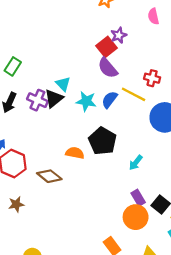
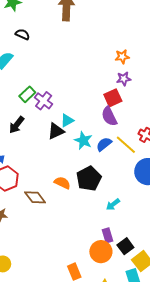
purple star: (119, 35) -> (124, 79), moved
cyan triangle: (63, 84) -> (67, 120), turned 32
purple cross: (37, 100) -> (44, 101), moved

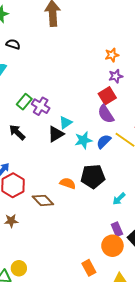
black arrow: (17, 125) -> (17, 132), turned 102
cyan star: (83, 140) -> (83, 140), turned -30
black pentagon: (89, 179) -> (93, 176), turned 30

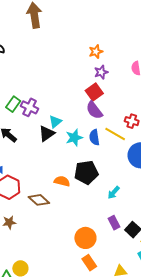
blue semicircle: (104, 141) -> (94, 137), turned -49
orange circle: (112, 246) -> (85, 238), moved

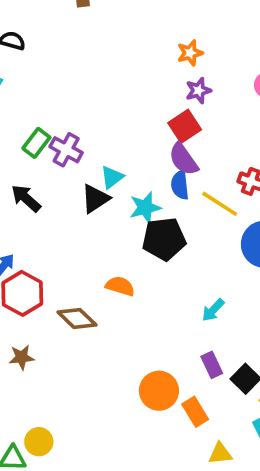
blue semicircle: (94, 137) -> (180, 185), moved
black pentagon: (86, 172) -> (164, 239), moved
orange rectangle: (89, 263) -> (195, 412), moved

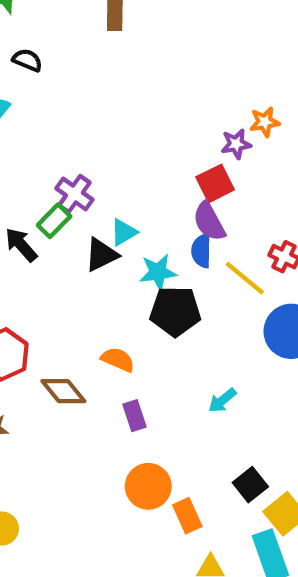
orange star: (190, 53) -> (265, 122), moved
green rectangle: (36, 143) -> (54, 221), moved
purple rectangle: (212, 365) -> (134, 416), moved

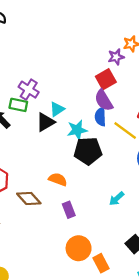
green rectangle: (54, 221) -> (18, 105), turned 60

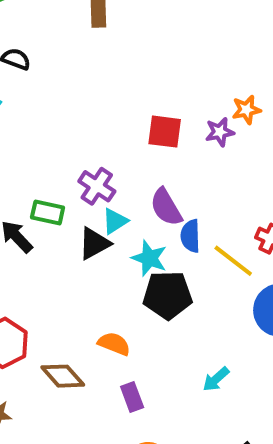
red square: (106, 79) -> (165, 132), moved, turned 36
purple cross: (29, 90) -> (97, 186), moved
purple semicircle: (104, 100) -> (166, 207), moved
cyan star: (77, 130) -> (149, 258), turned 30

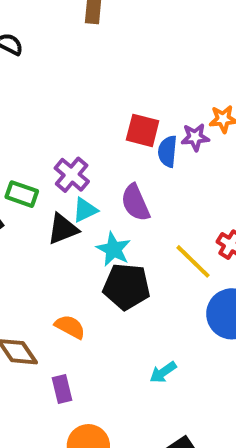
blue semicircle: (190, 236) -> (168, 151), moved
purple rectangle: (132, 397) -> (62, 389), moved

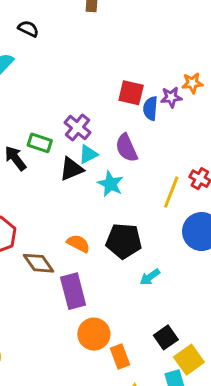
yellow line: (193, 261) -> (171, 192), turned 68
black pentagon: (127, 287) -> (124, 241), moved
purple rectangle: (62, 389) -> (73, 291), size x1.6

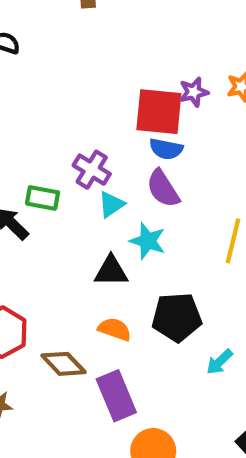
red square: (131, 93) -> (159, 112), size x1.4
purple star: (171, 97) -> (194, 92), moved
blue semicircle: (150, 108) -> (166, 149), moved, turned -75
black triangle: (71, 169) -> (111, 271), moved, turned 30

